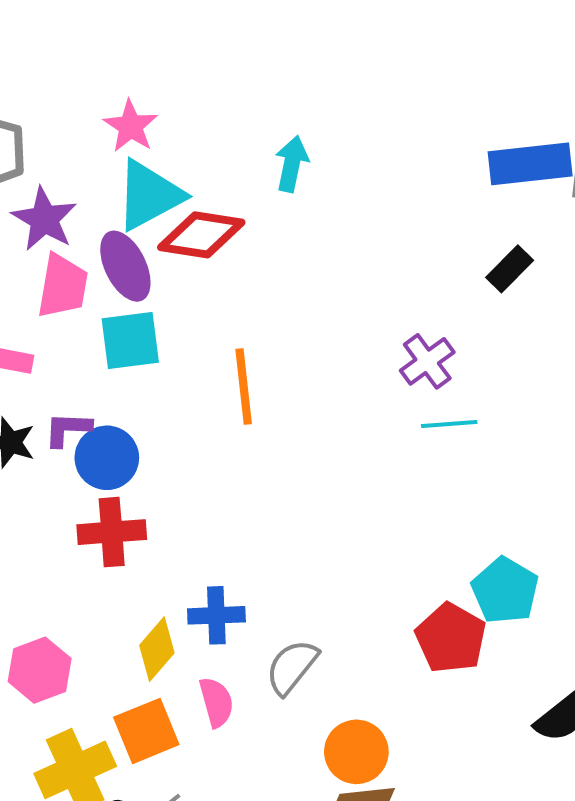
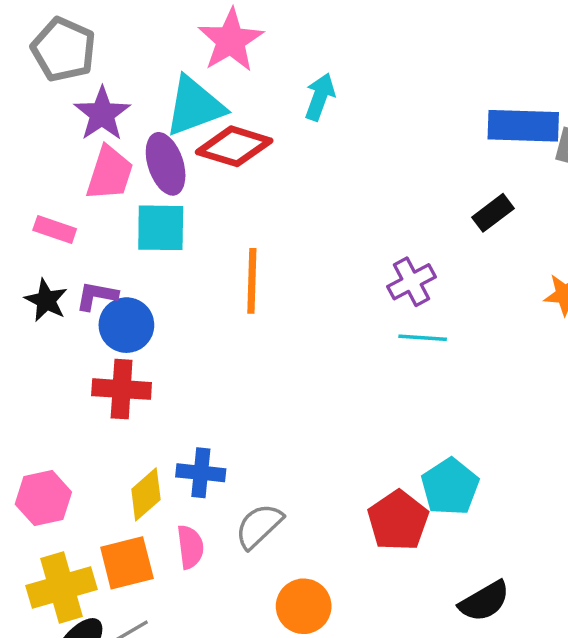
pink star: (131, 126) -> (231, 40), moved, size x1.4

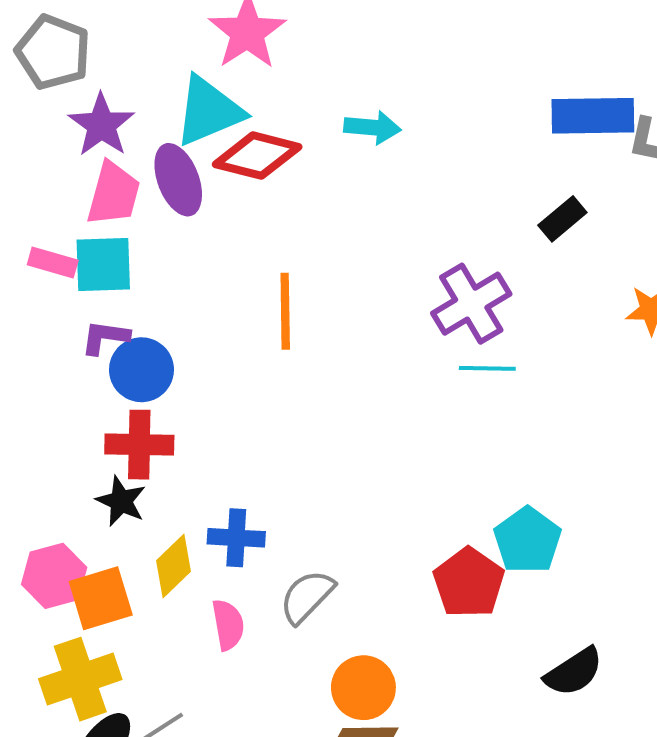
cyan arrow: (320, 97) -> (372, 127), moved, turned 78
cyan square: (161, 228) -> (103, 265), moved
purple cross: (411, 282) -> (471, 304), size x1.4
black star: (46, 300) -> (121, 501), moved
orange square: (127, 563) -> (101, 598), moved

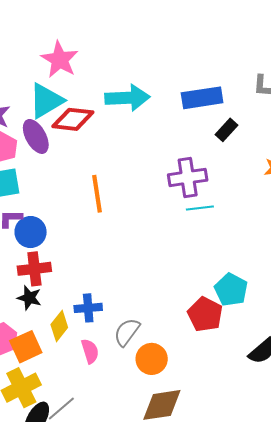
blue rectangle: (593, 116) -> (202, 98), moved
cyan arrow: (372, 127) -> (127, 98), size x1.6
purple cross: (471, 304) -> (188, 177), turned 30
orange circle: (363, 688) -> (152, 359), moved

